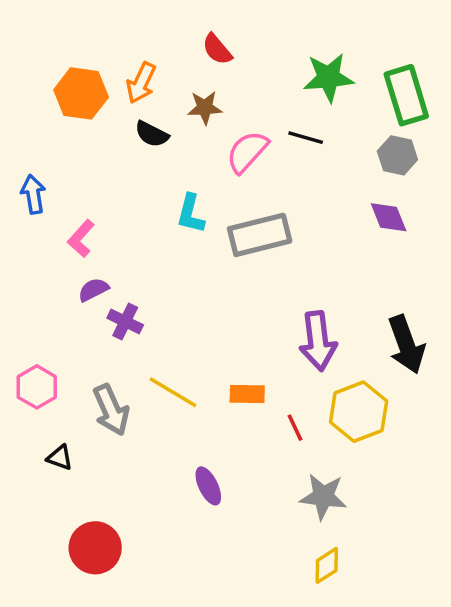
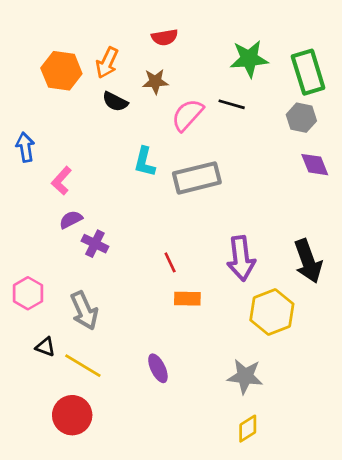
red semicircle: (217, 49) -> (165, 37), turned -60
purple diamond: (389, 217) -> (315, 165), moved
yellow line: (173, 392) -> (83, 366), moved
red line: (295, 428) -> (170, 262), moved

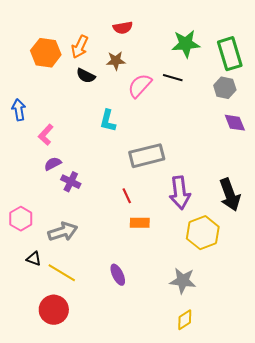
gray rectangle: (197, 178) -> (147, 156), moved
gray arrow: (84, 311) -> (63, 232), turned -84

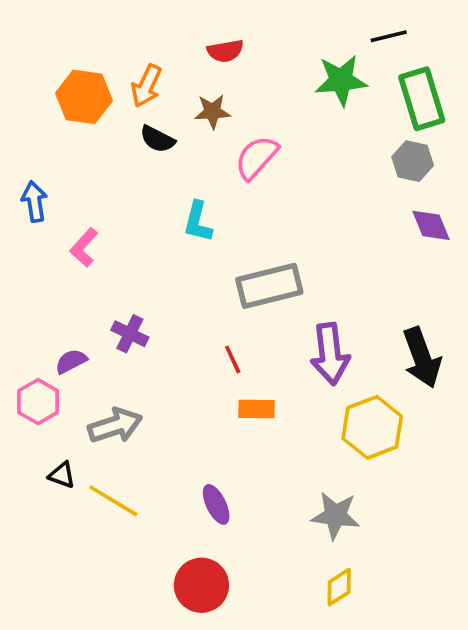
black line: (173, 78) -> (389, 36), moved, turned -30
purple semicircle: (53, 164) -> (71, 361), moved
red circle: (54, 310) -> (201, 585), moved

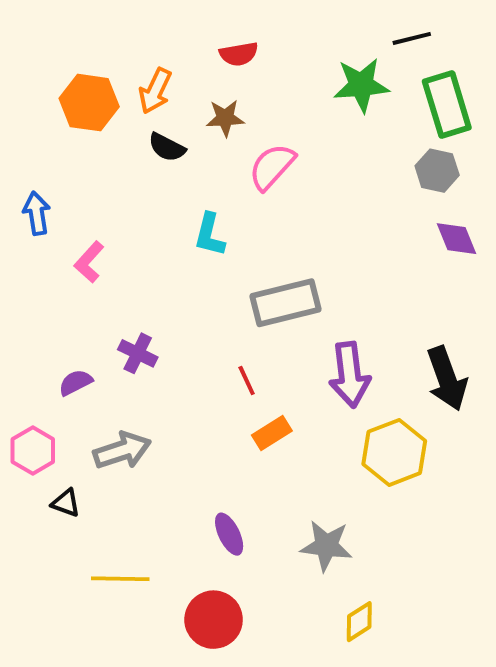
pink hexagon: (38, 402) -> (33, 450), moved
orange rectangle: (257, 409) -> (272, 433), turned -33
yellow line: (113, 501) -> (120, 579), moved, turned -30
gray star: (335, 515) -> (326, 546), moved

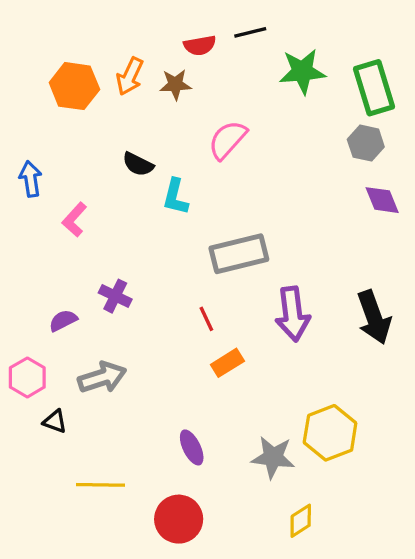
black line: (412, 38) -> (250, 32), moved
brown star: (225, 118) -> (175, 84), moved
black semicircle: (167, 147) -> (138, 164), moved
yellow hexagon: (394, 452) -> (330, 433), moved

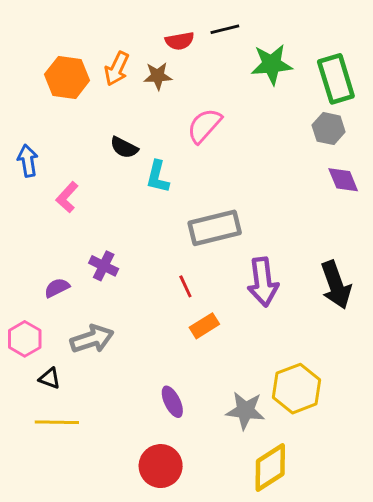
yellow line: (101, 485) -> (57, 422), moved
yellow diamond: (301, 521) -> (270, 467), size x1.6

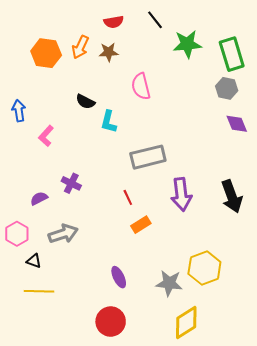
black line: (225, 29) -> (155, 20), turned 66
red semicircle: (180, 41) -> (114, 22), moved
pink semicircle: (204, 126) -> (141, 86), turned -56

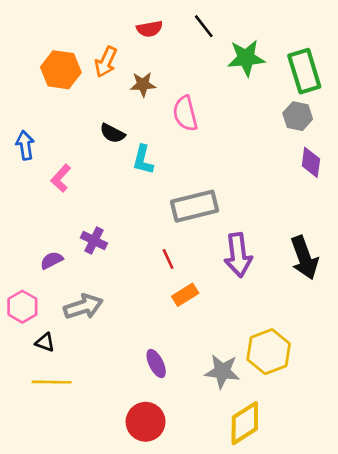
brown star: (109, 52) -> (143, 84), moved
purple diamond: (237, 124) -> (311, 162), turned 30

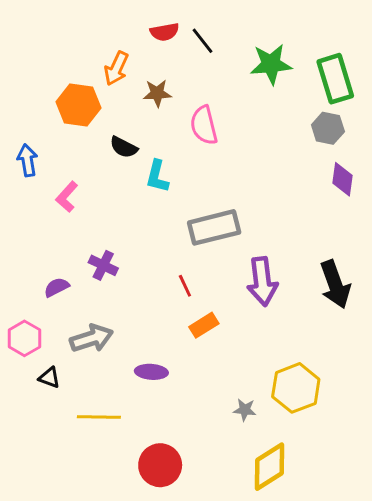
black line: (204, 26) -> (202, 41), moved
orange hexagon: (61, 70) -> (78, 105), moved
purple ellipse: (156, 364) -> (151, 372), moved, turned -60
gray star: (222, 371) -> (245, 410), size x0.6
yellow line: (52, 382) -> (99, 417), moved

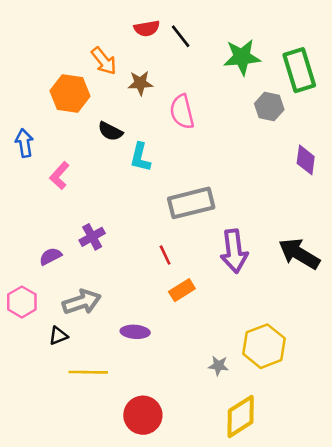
orange arrow: (116, 68) -> (104, 61), turned -64
gray hexagon: (328, 128) -> (269, 107), moved
purple cross: (103, 265) -> (92, 237), turned 35
black arrow: (335, 284) -> (299, 254), turned 141
black triangle: (49, 378) -> (58, 336), moved, turned -42

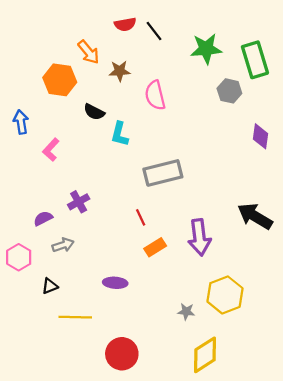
purple arrow: (234, 251) -> (199, 237), moved
gray arrow: (82, 302) -> (63, 245), moved, size x0.7

